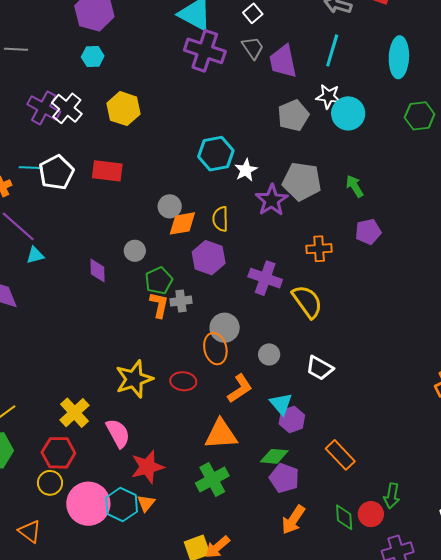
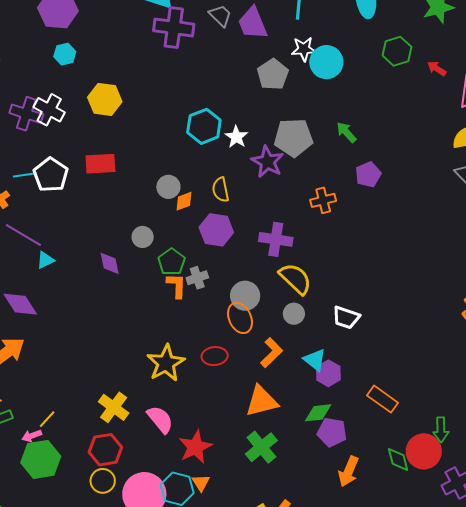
orange diamond: (182, 223) -> (184, 201), size x0.7
yellow semicircle: (307, 301) -> (295, 279), moved
red circle: (371, 514) -> (424, 451), size x1.4

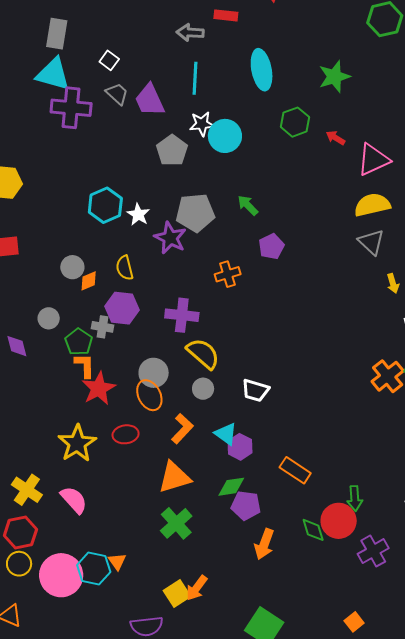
gray cross: (197, 278) -> (102, 327), moved, turned 30
red star: (195, 447) -> (99, 388), moved

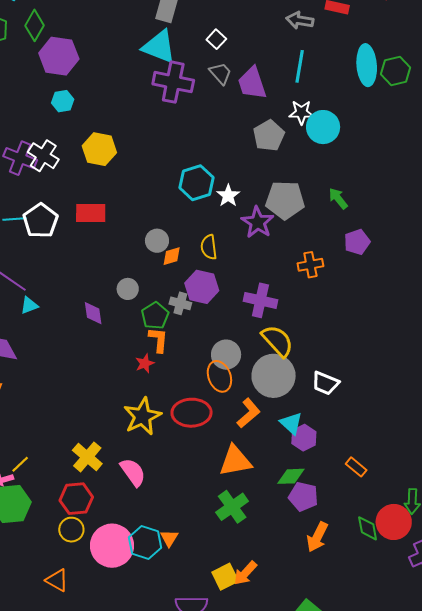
green hexagon: (295, 122) -> (396, 71), moved
red star: (99, 388) -> (145, 363), moved, size x0.6
gray circle: (203, 389) -> (274, 376), size x2.0
red ellipse: (126, 434) -> (192, 413), size x1.5
orange rectangle: (295, 470) -> (356, 467), size x0.7

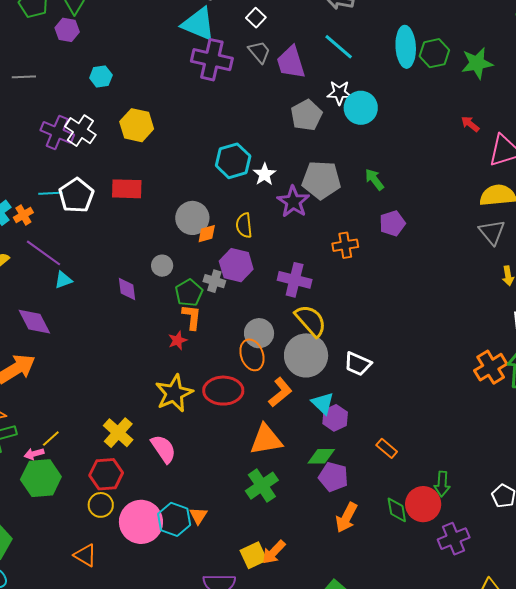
purple hexagon: (59, 56) -> (67, 30), moved, size x0.6
cyan line: (300, 66) -> (339, 47), turned -60
gray circle: (157, 241) -> (192, 218), size x1.4

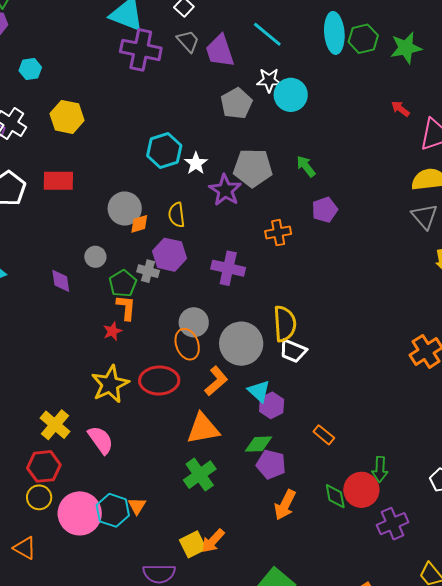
yellow semicircle: (311, 321) -> (285, 324), moved, turned 39

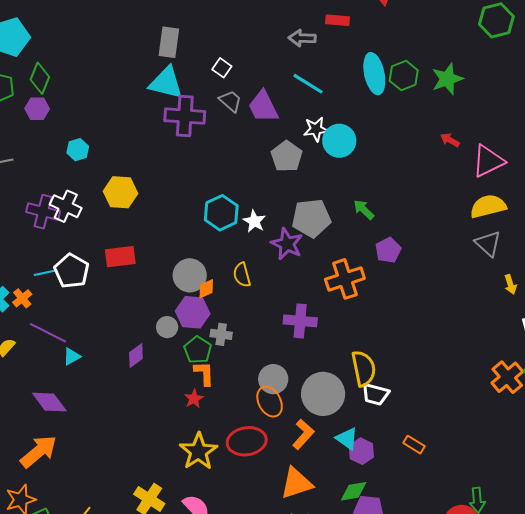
orange cross: (278, 233) -> (345, 279), size x1.5
purple hexagon: (169, 255) -> (193, 312), moved
purple diamond: (61, 281) -> (136, 356), turned 70
orange rectangle: (324, 435) -> (414, 445), moved

